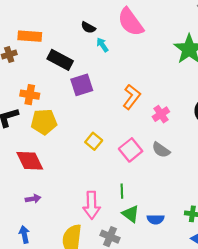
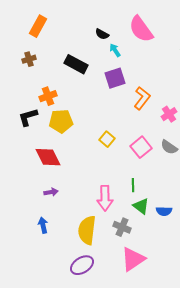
orange rectangle: (30, 36) -> (38, 26), moved, turned -65
purple square: (82, 85) -> (115, 78), moved
orange cross: (30, 95) -> (48, 96), turned -30

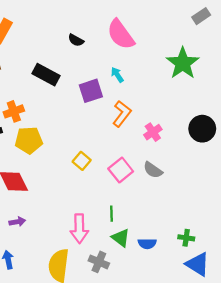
cyan arrow: (115, 50) -> (117, 75), moved

